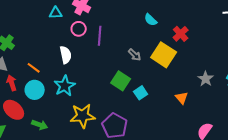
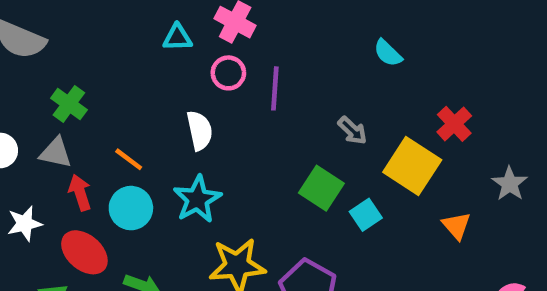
red cross: (181, 34) -> (454, 124), moved
yellow square: (164, 55) -> (412, 166), moved

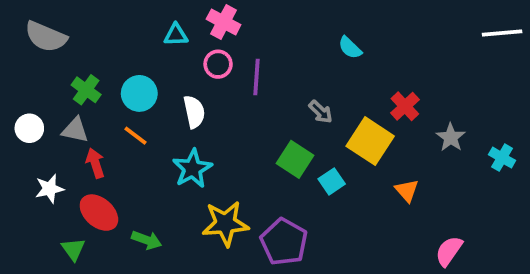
gray star: (510, 184) -> (451, 137), moved
cyan circle: (131, 208) -> (139, 93), moved

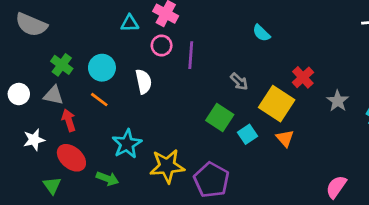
cyan star: (192, 169) -> (127, 144), moved
orange triangle: (407, 191) -> (285, 138), moved

